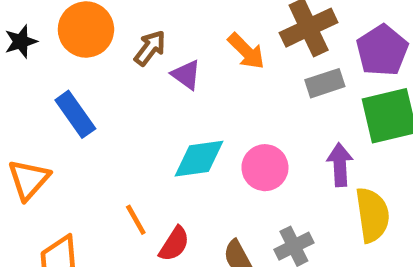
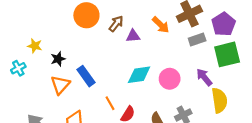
black star: (21, 42) -> (58, 59), moved
purple triangle: (186, 75) -> (133, 36), turned -40
blue rectangle: (75, 114) -> (86, 76), moved
purple arrow: (340, 165) -> (204, 77), turned -36

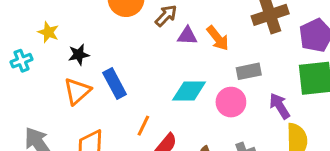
orange arrow: (161, 25) -> (218, 38), moved
gray rectangle: (197, 40) -> (249, 71), moved
orange line: (110, 103) -> (143, 126), turned 48

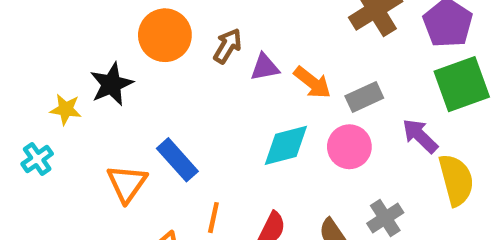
orange arrow: (218, 38) -> (312, 82), moved
black star: (79, 55) -> (111, 84), moved, size x1.4
orange line: (143, 126) -> (213, 218), moved

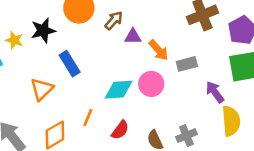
cyan diamond: (286, 145) -> (119, 90), moved
pink circle: (349, 147) -> (151, 84), moved
blue rectangle: (177, 160) -> (70, 64), moved

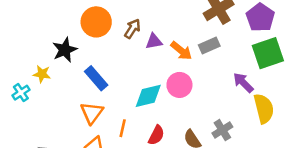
yellow star: (14, 40) -> (42, 74), moved
gray rectangle: (187, 64) -> (209, 45), moved
orange triangle: (42, 89) -> (92, 113), moved

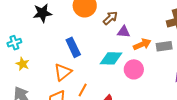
black star: (65, 50) -> (42, 13), moved
orange arrow: (181, 51) -> (142, 44), turned -78
yellow star: (42, 74) -> (23, 64), moved
cyan diamond: (148, 96) -> (111, 58), moved

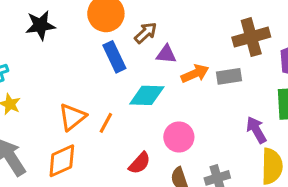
blue rectangle: (73, 47) -> (114, 57), moved
pink circle: (134, 69) -> (179, 137), moved
orange line: (83, 90) -> (106, 123), moved

